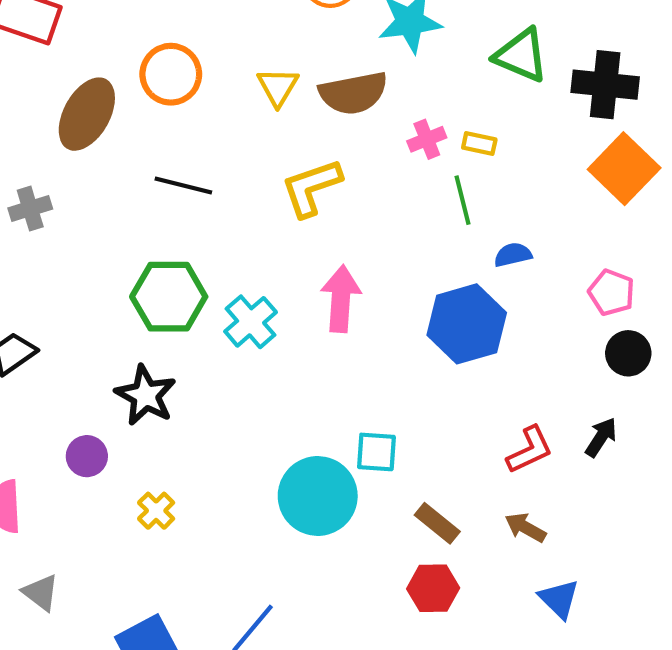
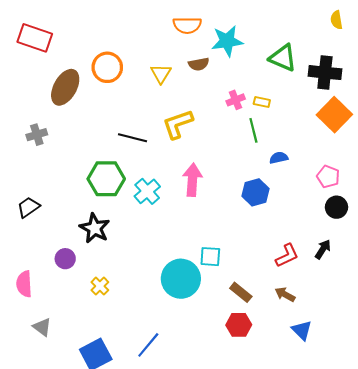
brown semicircle: (353, 93) -> (199, 64), moved, size x0.6
black line: (183, 185) -> (132, 138), moved
blue hexagon: (467, 324) -> (256, 192), size x0.7

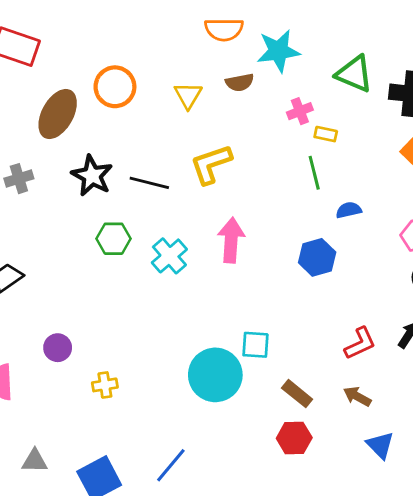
pink cross: (236, 100) -> (300, 111), moved
green hexagon: (106, 179) -> (114, 239), size x0.7
black star: (95, 228) -> (92, 176), moved
yellow cross: (100, 286) -> (105, 385), turned 36
gray triangle: (42, 327) -> (35, 461), moved, turned -36

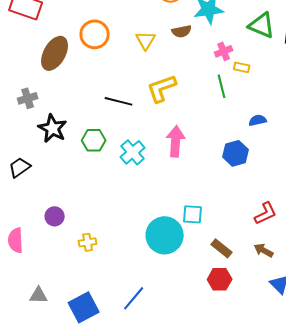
green line: (314, 173) -> (222, 86), moved
black star: (92, 176) -> (53, 128), moved

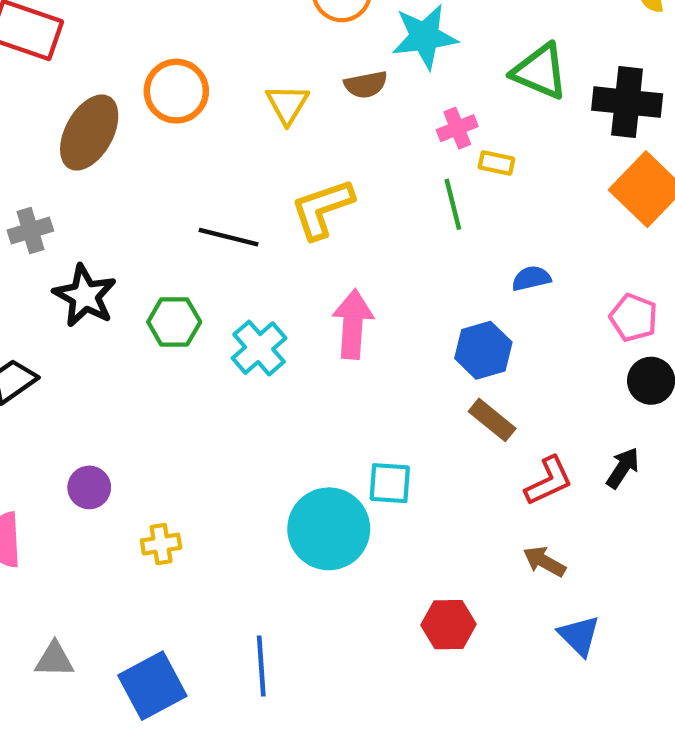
brown rectangle: (222, 248) -> (492, 420), moved
blue line: (134, 298) -> (261, 666), turned -44

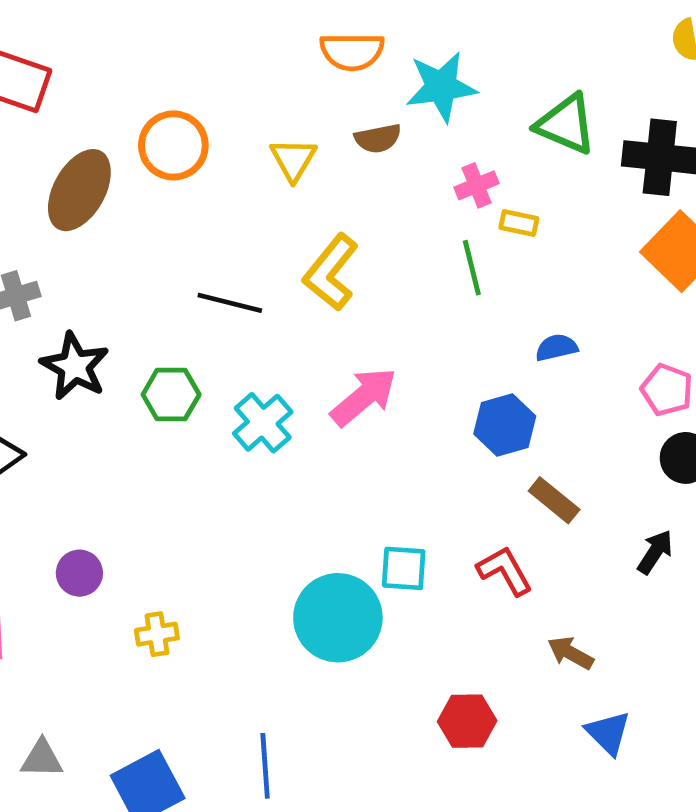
yellow L-shape: (322, 209) -> (331, 272), turned -32
pink arrow: (353, 324) -> (364, 397), turned 46
brown rectangle: (492, 420) -> (554, 500), moved
red L-shape: (549, 481) -> (505, 571), moved, turned -94

